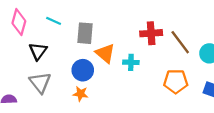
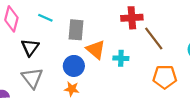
red cross: (151, 33) -> (132, 18), moved
brown line: (180, 42) -> (154, 39), moved

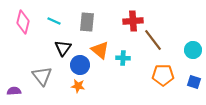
gray rectangle: (76, 30) -> (87, 22), moved
black triangle: (30, 47) -> (63, 48), moved

